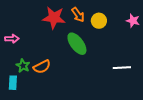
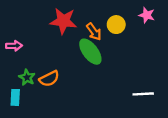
orange arrow: (78, 15) -> (94, 32), moved
pink star: (133, 21) -> (147, 15), moved
white line: (122, 68) -> (143, 94), moved

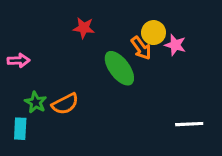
pink star: (147, 15) -> (175, 45), moved
red star: (63, 21) -> (84, 28), size x0.6
orange arrow: (94, 32) -> (141, 48), moved

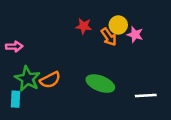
red star: (84, 28) -> (84, 26), moved
green ellipse: (119, 68) -> (100, 84), moved, turned -32
green star: (36, 102) -> (27, 79), size x1.5

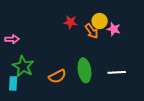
orange semicircle: (50, 80) -> (57, 76), moved
green ellipse: (100, 84) -> (84, 70), turned 60
white line: (146, 96) -> (117, 72), moved

